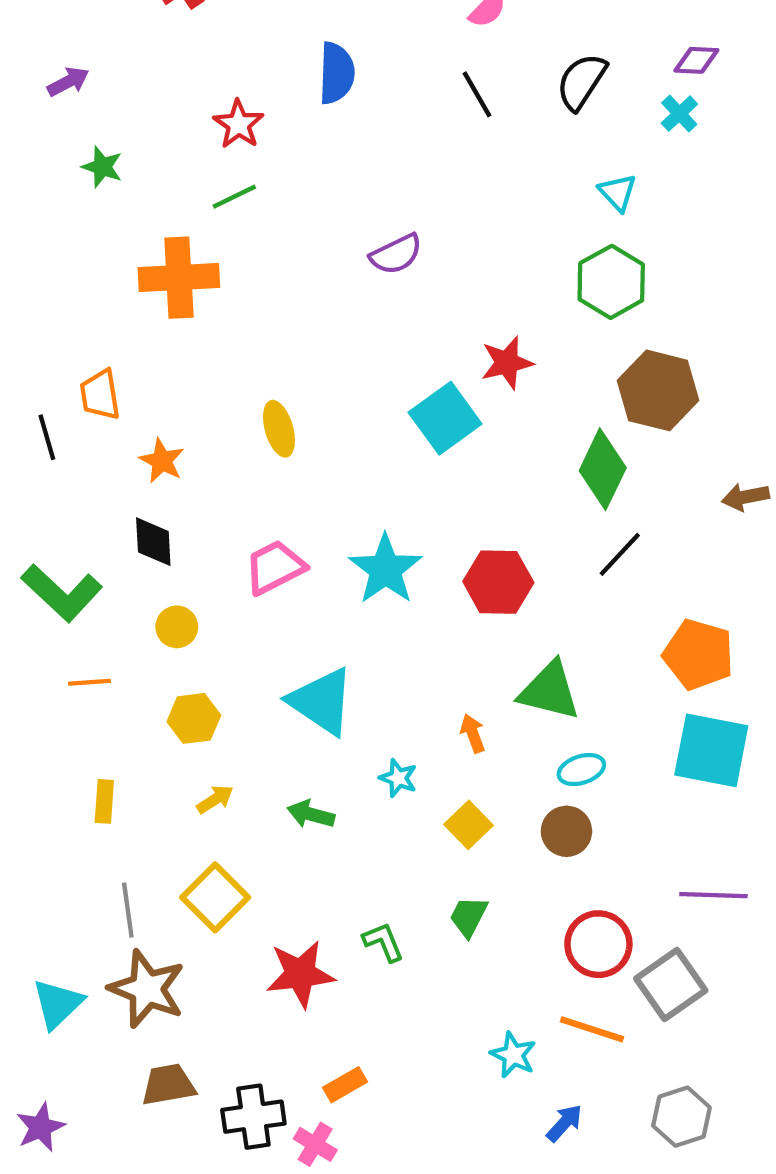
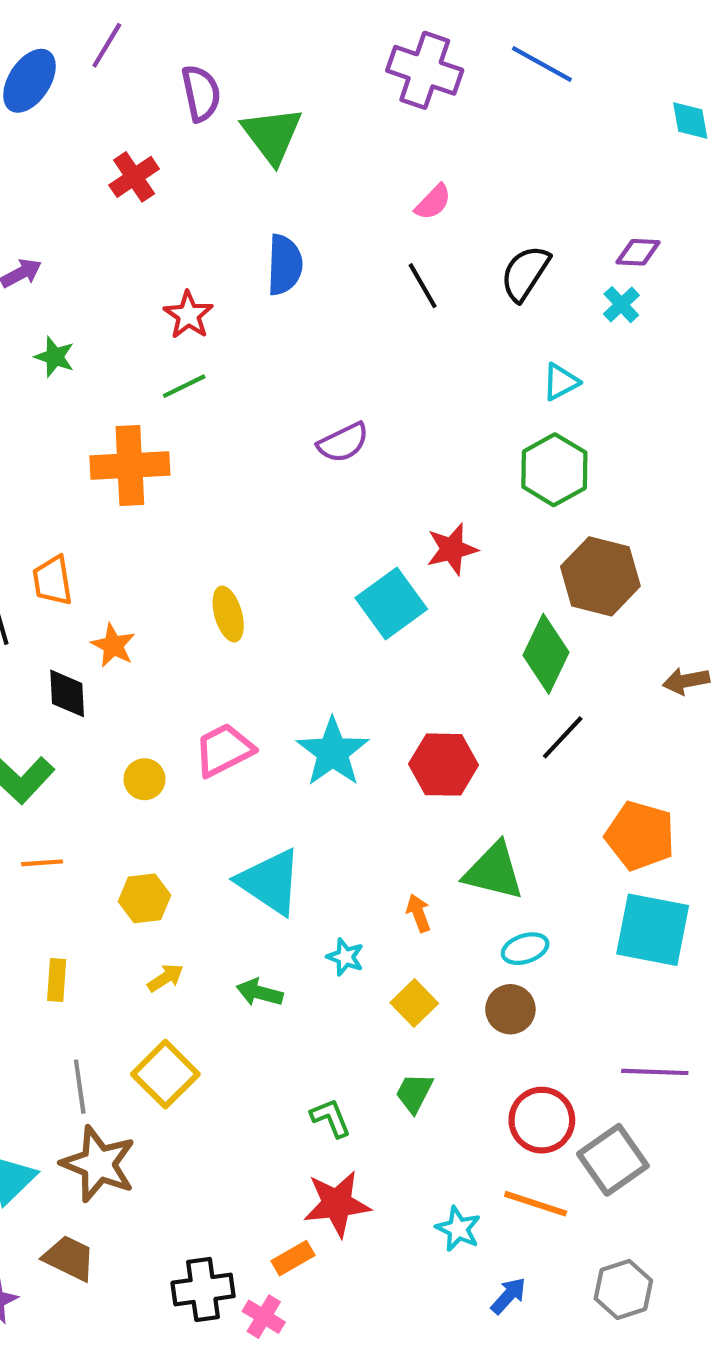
cyan triangle: (618, 192) -> (561, 382), turned 45
black diamond: (153, 542) -> (67, 693), moved
yellow circle: (177, 627) -> (144, 779), moved
red star: (300, 974) -> (337, 1204), moved
brown trapezoid: (168, 1085) -> (69, 1258), moved, turned 36

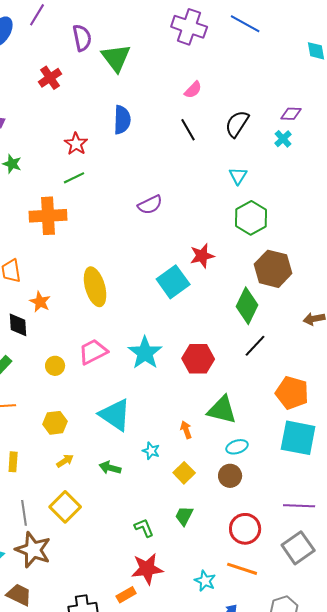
cyan triangle: (561, 382) -> (238, 176), moved, turned -30
yellow ellipse: (228, 614) -> (95, 287), size x1.5
gray square: (613, 1160) -> (298, 548), moved

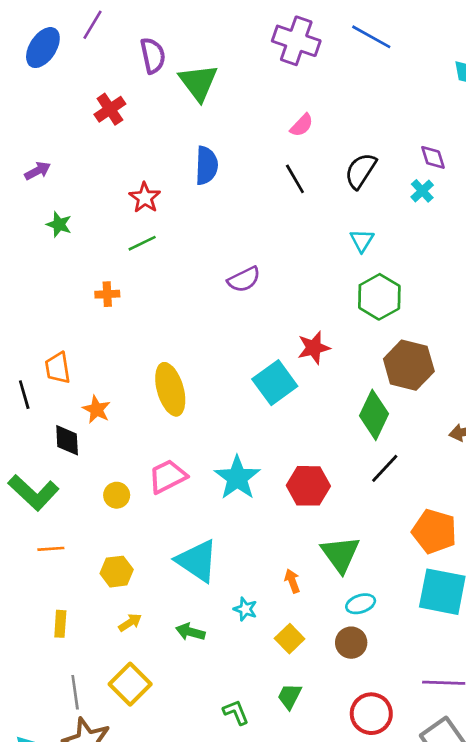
purple diamond: (291, 114) -> (433, 157), turned 70
orange cross: (48, 216) -> (107, 294), size x0.5
green triangle: (222, 410) -> (340, 554), turned 40

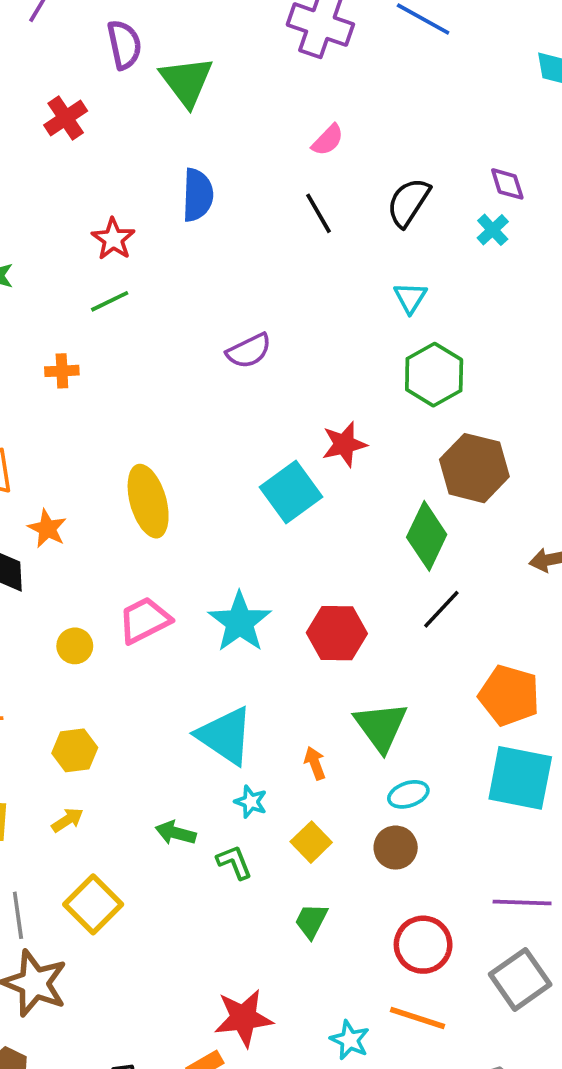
cyan triangle: (197, 561) -> (225, 736), moved
yellow arrow: (130, 623) -> (67, 820), moved
green L-shape: (236, 712) -> (234, 862), moved

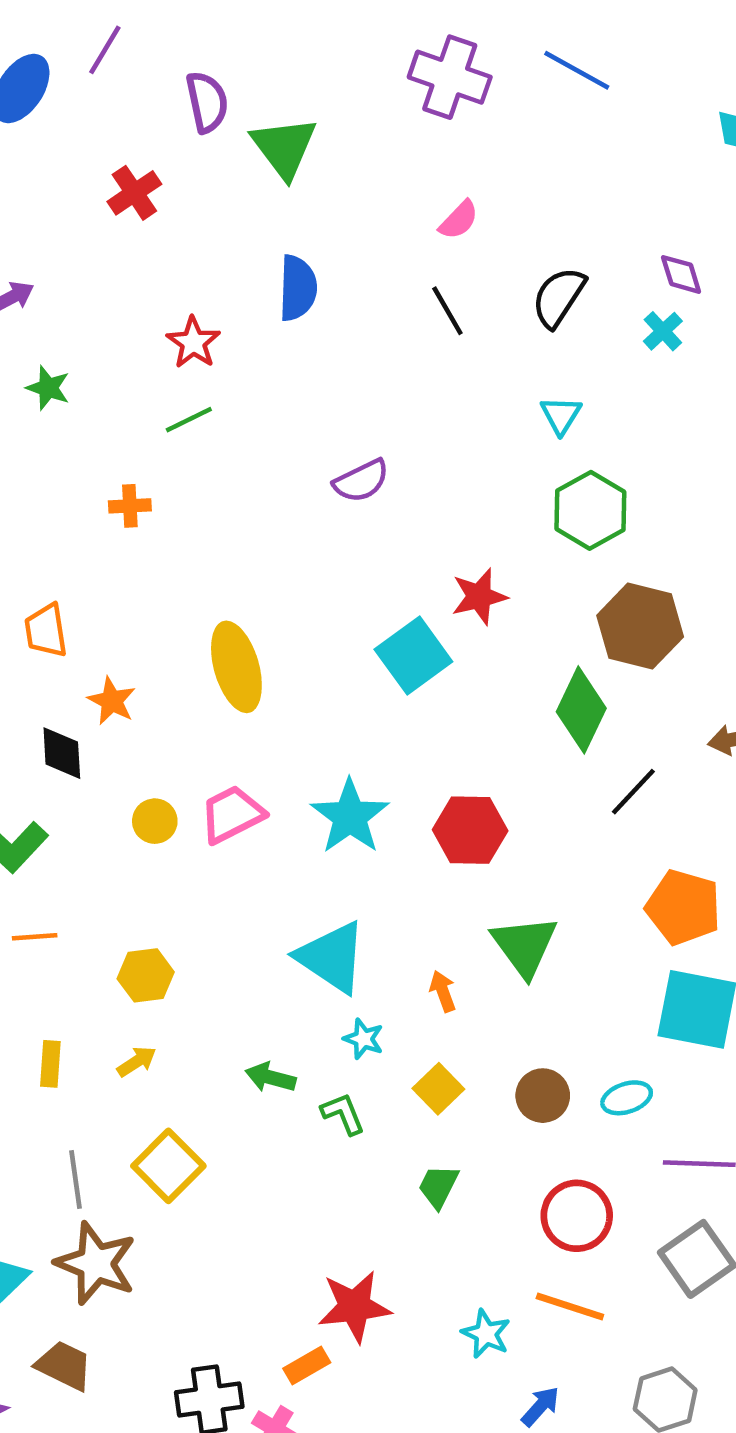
black line: (441, 609) -> (633, 792), moved
yellow circle: (75, 646) -> (155, 821), moved
cyan ellipse: (408, 794) -> (627, 1098), moved

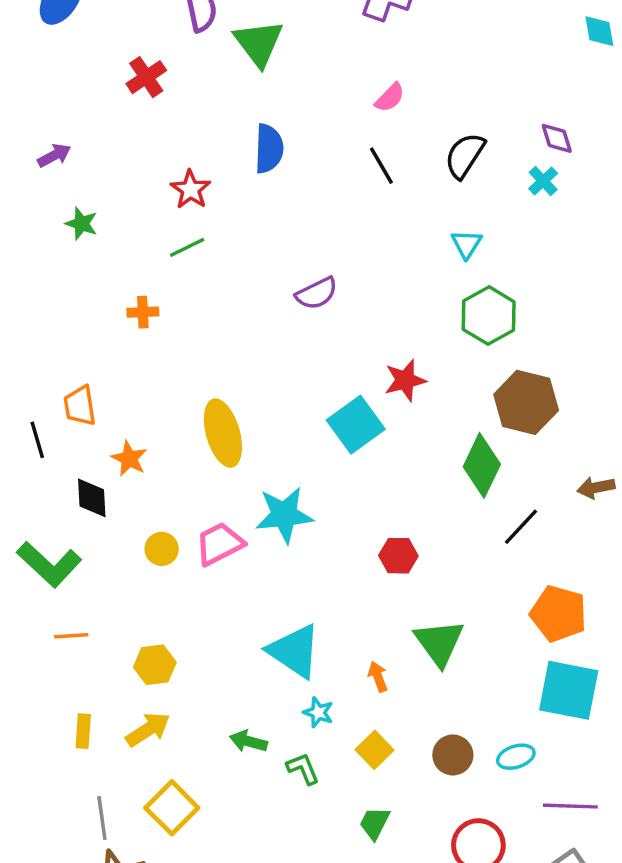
cyan star: (350, 817) -> (284, 515), moved, turned 30
red hexagon: (470, 830) -> (398, 556), size x0.7
yellow arrow: (137, 1062) -> (148, 729), size x1.5

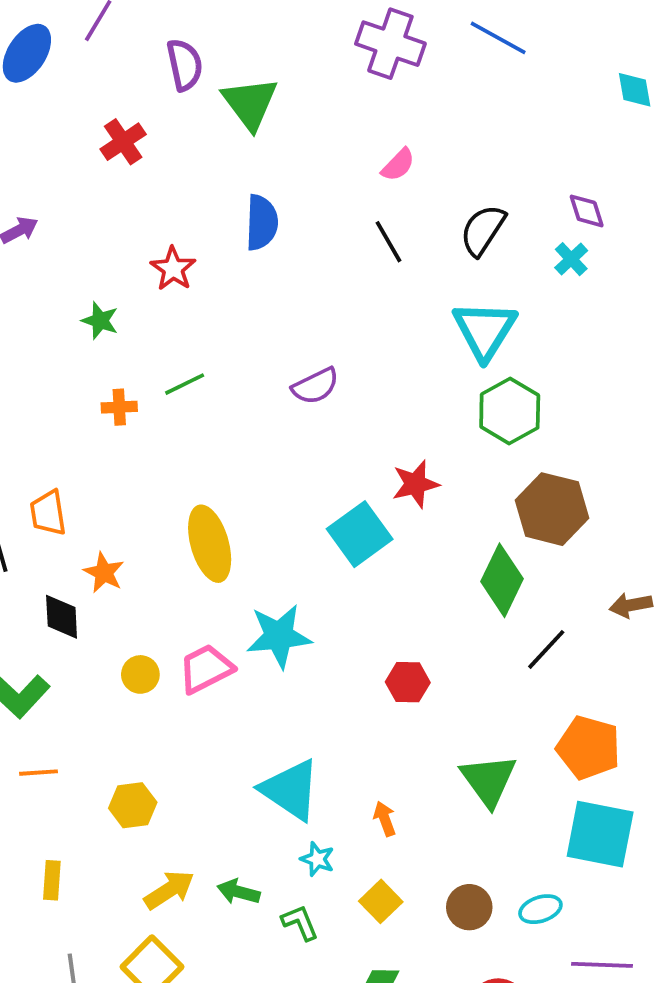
green star: (82, 224) -> (100, 321), moved
cyan triangle: (466, 244) -> (485, 330), size x1.8
green line: (187, 247) -> (185, 384), moved
green triangle: (439, 643) -> (489, 780), moved
yellow arrow: (148, 729) -> (169, 890), moved

